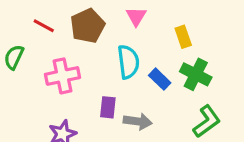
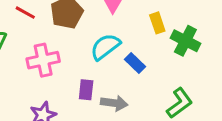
cyan semicircle: (128, 62) -> (105, 47), turned -120
green cross: (196, 74) -> (185, 41), moved

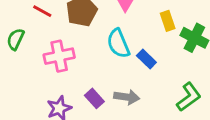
cyan semicircle: (105, 47) -> (118, 43), turned -76
purple rectangle: (86, 90) -> (94, 98), moved, turned -48

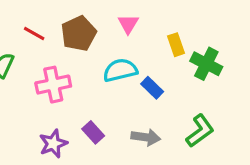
cyan semicircle: (118, 43) -> (120, 70), turned 100
gray arrow: (127, 97) -> (146, 137), moved

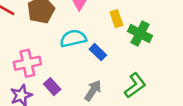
pink cross: (53, 85) -> (27, 63), moved
gray arrow: (146, 137) -> (93, 90), turned -65

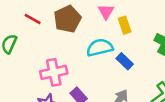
yellow rectangle: (116, 19) -> (125, 25), moved

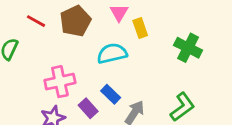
blue rectangle: (125, 61) -> (111, 94), moved

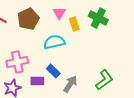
green cross: (188, 48) -> (98, 18), moved
purple rectangle: (88, 108) -> (37, 81), turned -48

